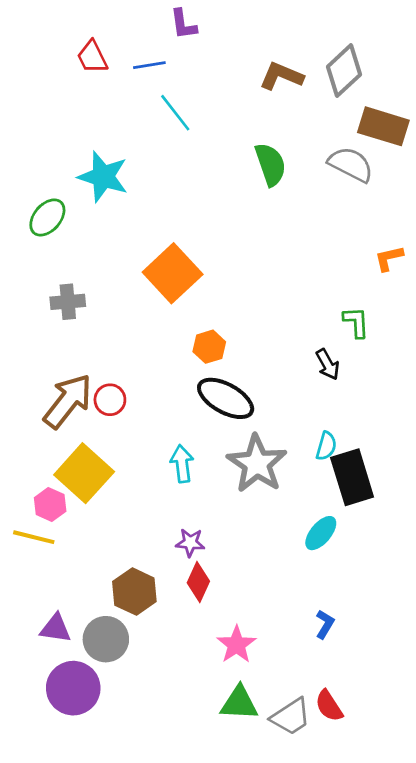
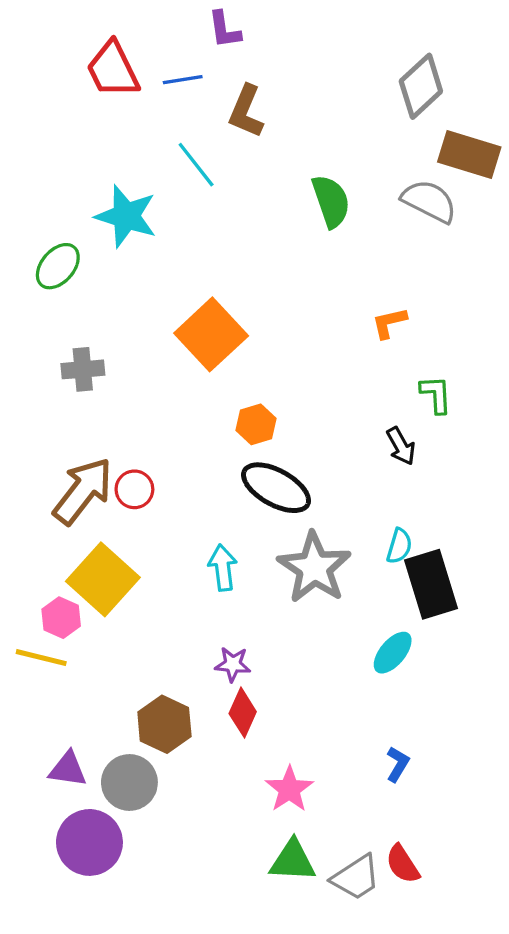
red trapezoid: (92, 57) -> (113, 70), size x1.4
brown L-shape: (281, 76) -> (246, 111), moved, turned -90
cyan line: (175, 113) -> (196, 165), moved
orange L-shape: (389, 258) -> (389, 323), moved

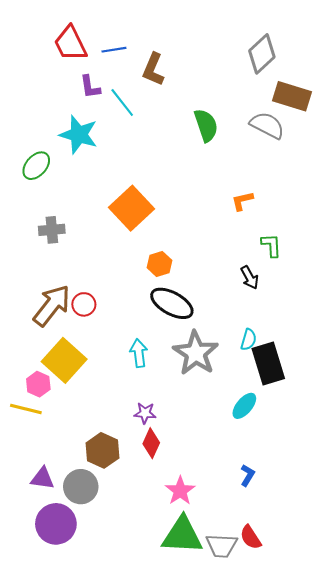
purple L-shape: (224, 30) -> (90, 87), moved
green triangle: (293, 861) -> (182, 535), size x1.4
gray trapezoid: (356, 877) -> (222, 546), turned 36

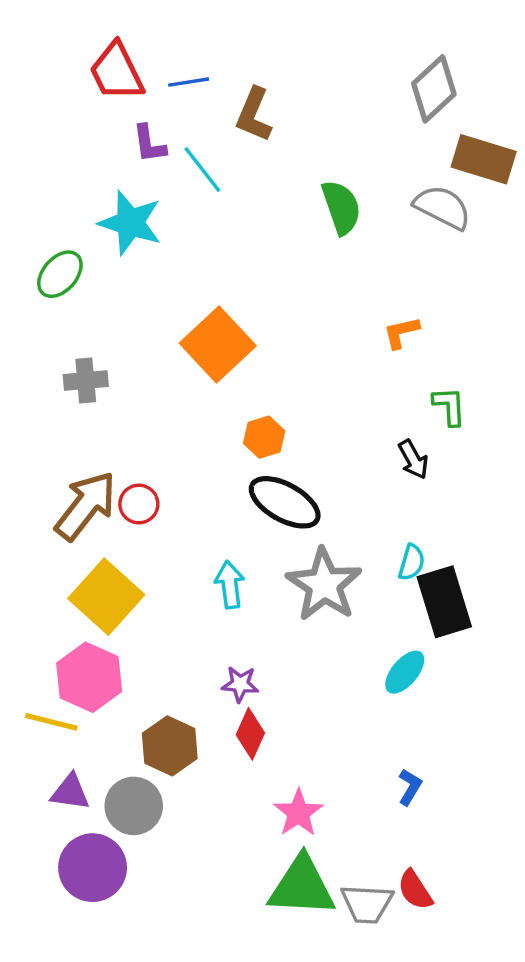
pink hexagon: (38, 384) -> (89, 677), moved, size x1.6
yellow line: (26, 409) -> (51, 722), moved

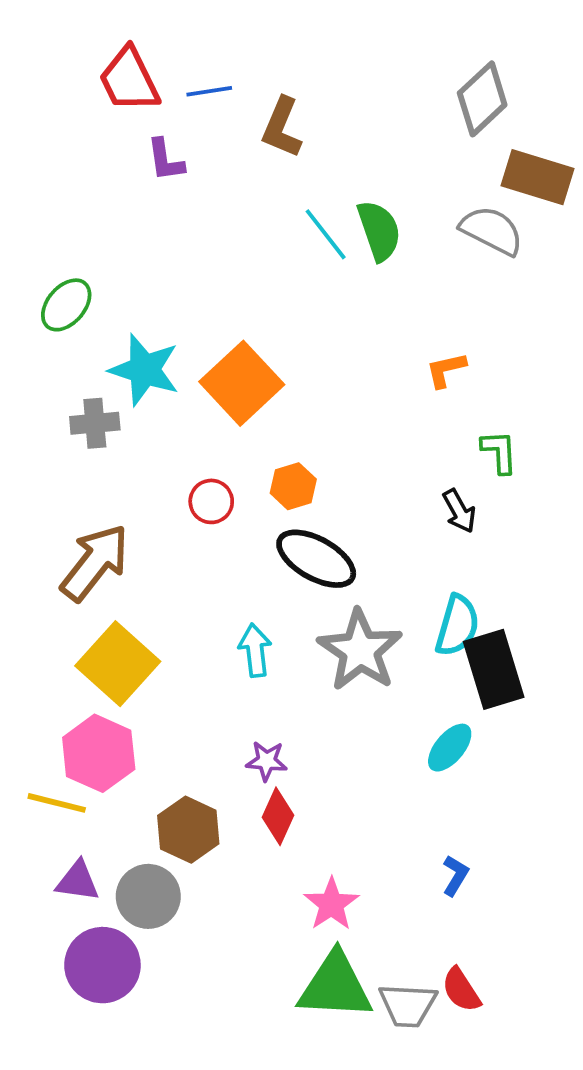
cyan line: (202, 170) -> (326, 234), moved
cyan star: (130, 223) -> (144, 370), moved
red circle: (139, 504) -> (211, 501), moved
cyan semicircle: (412, 562) -> (457, 625), size x1.5

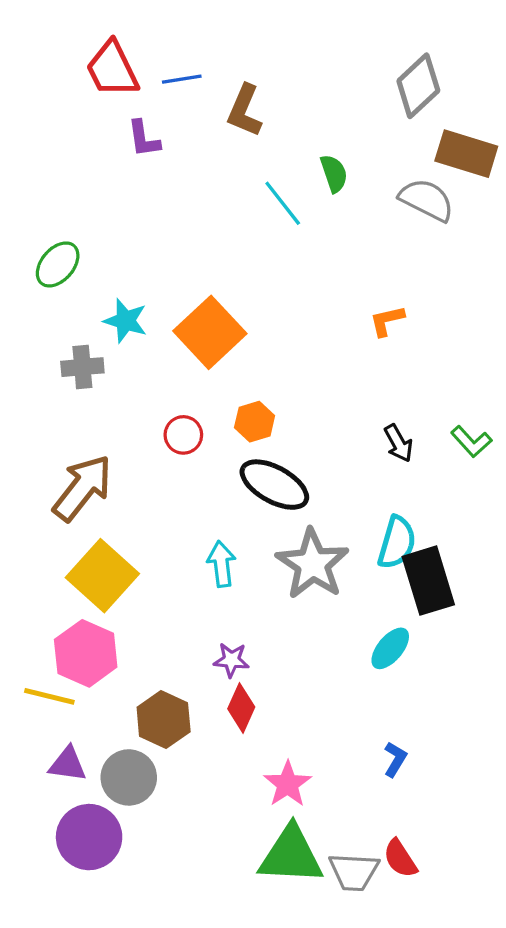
green semicircle: (379, 231) -> (334, 173), moved, size x0.7
cyan star: (144, 370) -> (125, 321), size x0.7
green L-shape: (499, 452) -> (471, 442), moved, turned 141

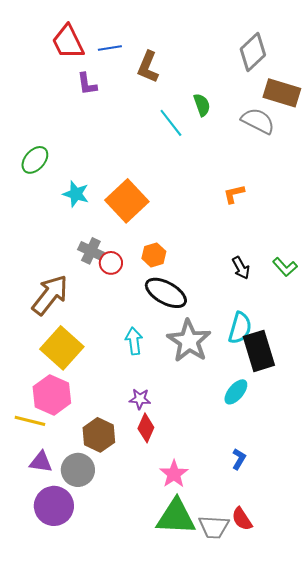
gray cross: (82, 367) -> (91, 251), moved, turned 30

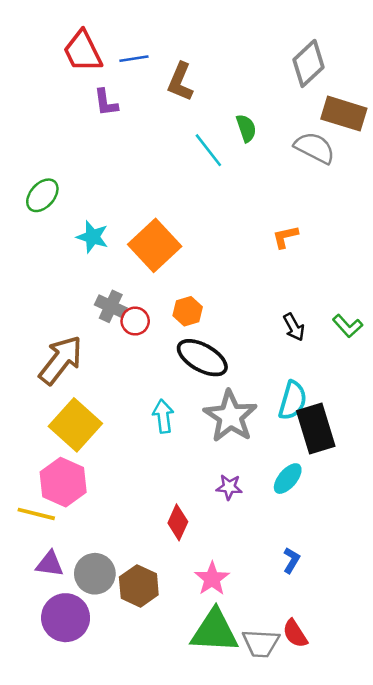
purple star: (140, 399) -> (229, 487), moved
brown hexagon: (99, 435) -> (139, 586), moved

